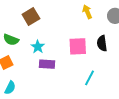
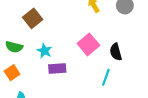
black semicircle: (102, 43) -> (116, 52), moved
pink square: (78, 46) -> (88, 44), turned -30

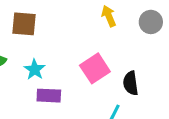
brown square: (33, 18) -> (24, 24), turned 36

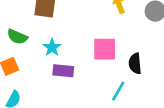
pink square: (95, 68) -> (105, 49), turned 30

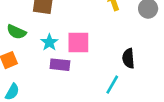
pink square: (105, 49) -> (78, 42), moved

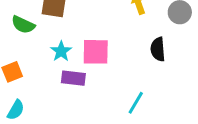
green semicircle: (16, 32) -> (23, 25), moved
black semicircle: (128, 58) -> (158, 49), moved

